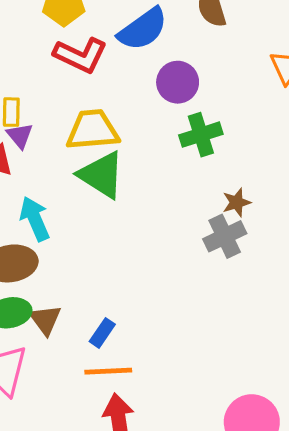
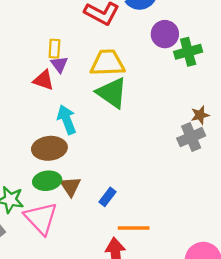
green cross: (201, 135) -> (188, 52), moved
orange line: (108, 371) -> (134, 228), moved

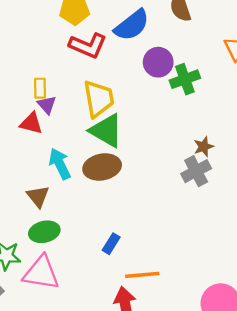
yellow trapezoid: (107, 63) -> (99, 99), turned 87
brown ellipse: (49, 148) -> (102, 167), moved
brown triangle: (70, 186) -> (38, 196), moved
pink triangle: (41, 218) -> (41, 273), turned -33

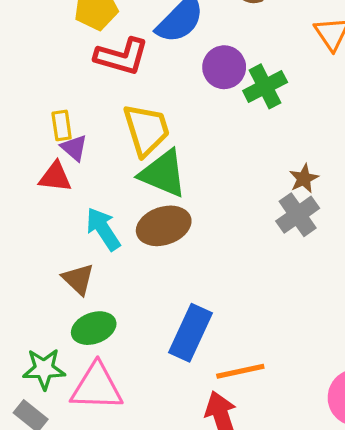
blue rectangle: (111, 244) -> (190, 333), size x1.8

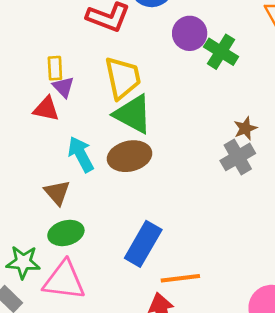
green cross: (265, 86) -> (221, 52), turned -36

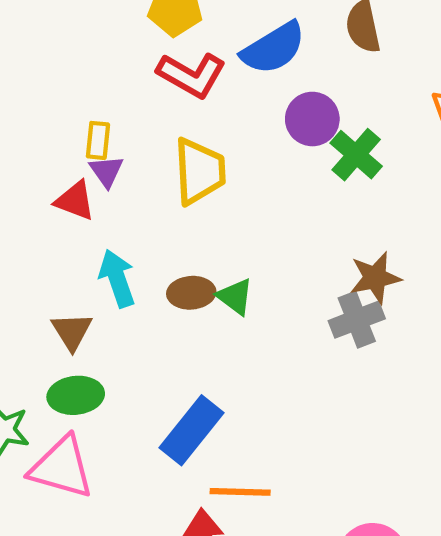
green triangle: (133, 114) -> (235, 297), moved, size x0.6
brown star: (245, 128) -> (375, 278), size x1.4
brown ellipse: (130, 156) -> (191, 293), size x0.7

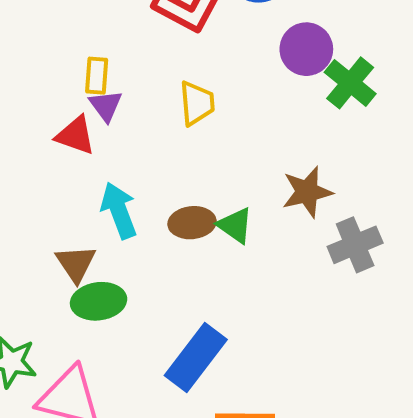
yellow trapezoid: (199, 171) -> (197, 103), size x0.7
brown star: (375, 278) -> (307, 192), moved
green ellipse: (76, 395) -> (99, 301), moved

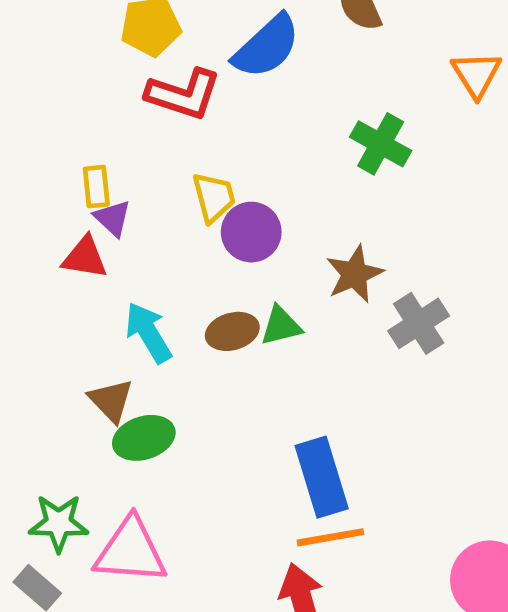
purple circle: (306, 49) -> (251, 232), moved
green triangle: (235, 225) -> (281, 326), turned -39
blue rectangle: (196, 358) -> (322, 477), moved, turned -44

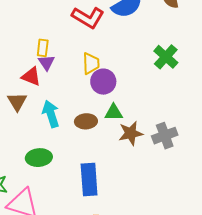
brown star: (355, 274) -> (131, 133), moved
green triangle: (281, 326) -> (114, 112), moved
brown triangle: (111, 400) -> (17, 102), moved
blue rectangle: (322, 477) -> (89, 179), moved

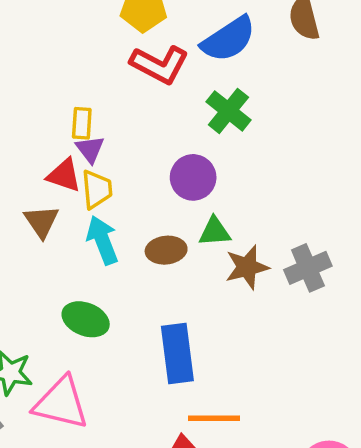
green cross: (166, 57) -> (228, 111), moved
yellow trapezoid: (91, 63) -> (97, 189), moved
green ellipse: (39, 158) -> (86, 319), turned 30

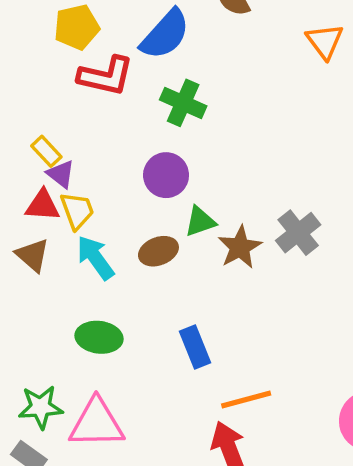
yellow rectangle: (82, 123) -> (46, 151), turned -32
blue rectangle: (177, 354) -> (195, 347), size x0.7

